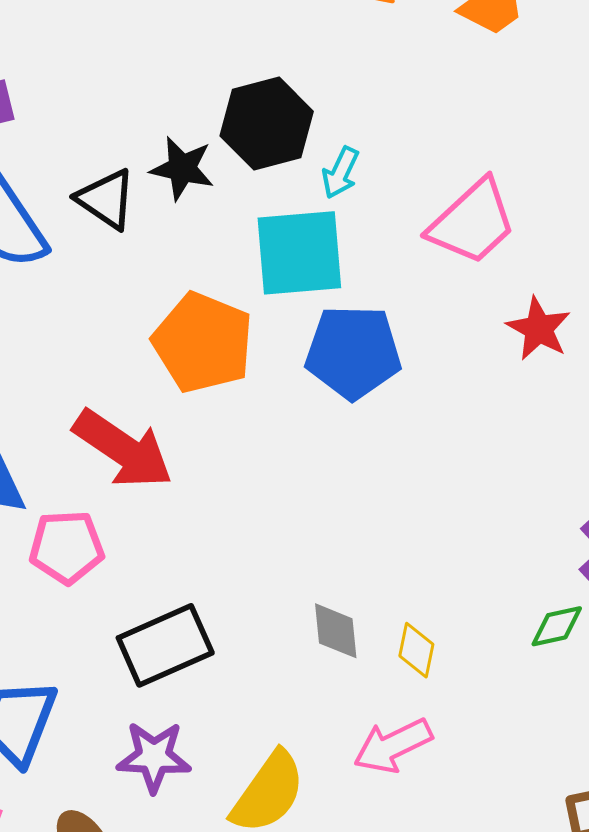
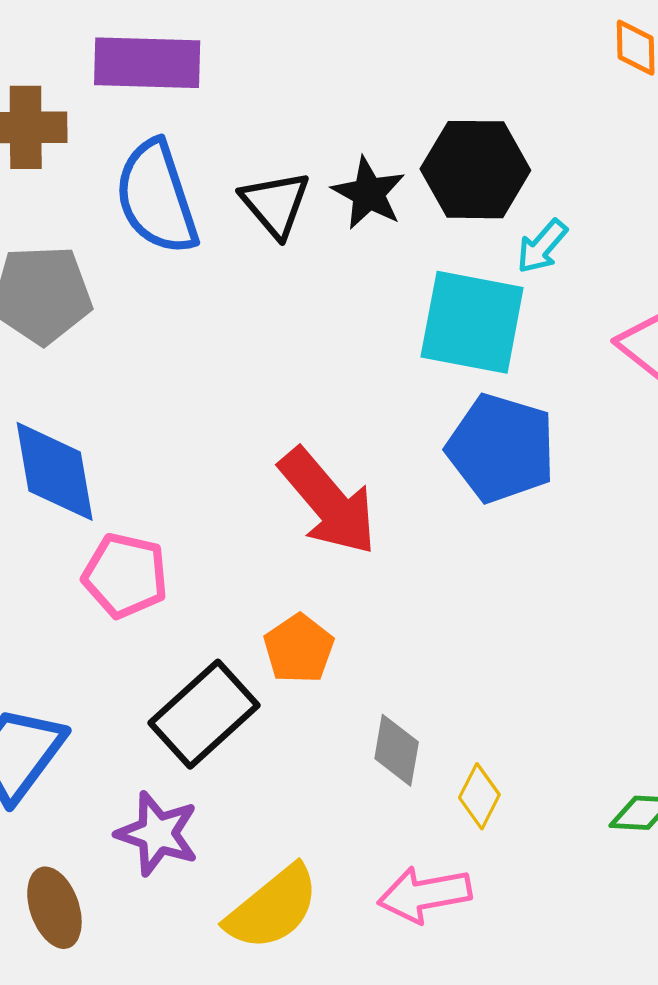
orange pentagon: (203, 343) -> (299, 649), moved, size x0.6
red arrow: (123, 449) -> (328, 502), moved
black rectangle: (165, 645) -> (204, 714), turned -34

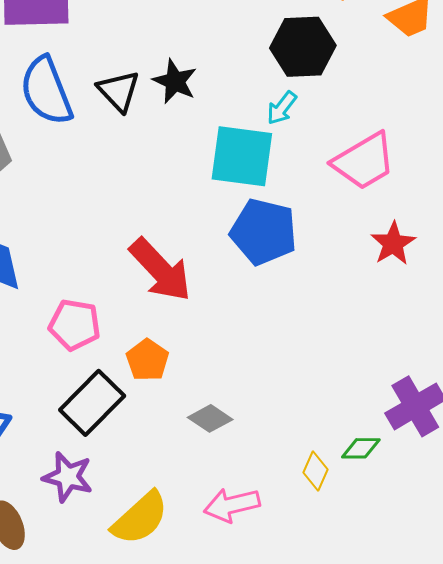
black hexagon: (475, 170) -> (303, 47), moved
pink pentagon: (125, 576) -> (75, 325), moved
gray diamond: (397, 750) -> (210, 418), turned -63
yellow diamond: (479, 796) -> (316, 471), moved

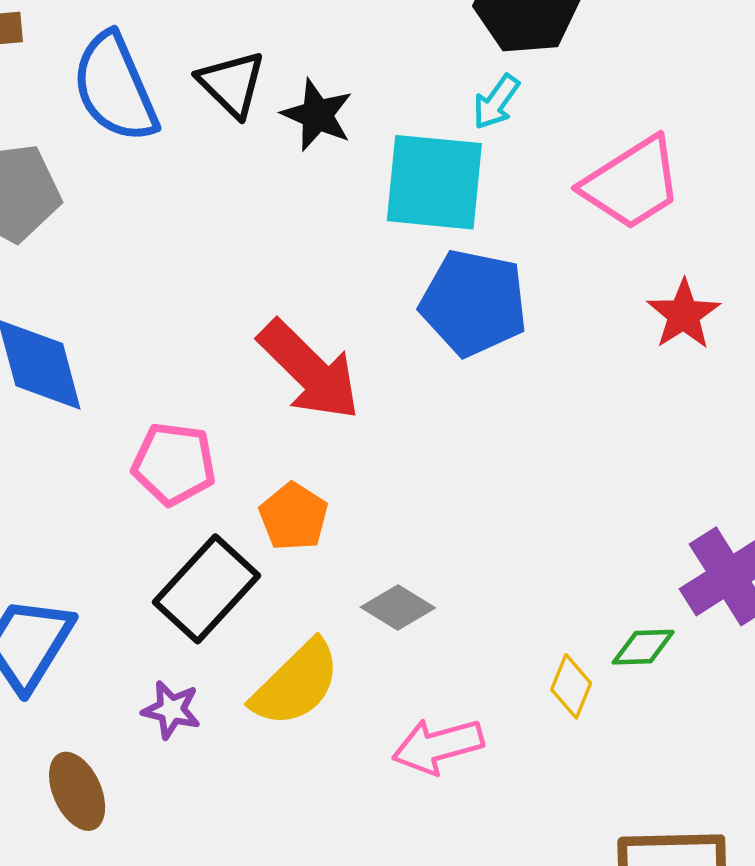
black star: (175, 81) -> (317, 115), moved
purple star: (68, 477) -> (171, 710), size x0.7
yellow semicircle: (140, 518) -> (296, 684), moved

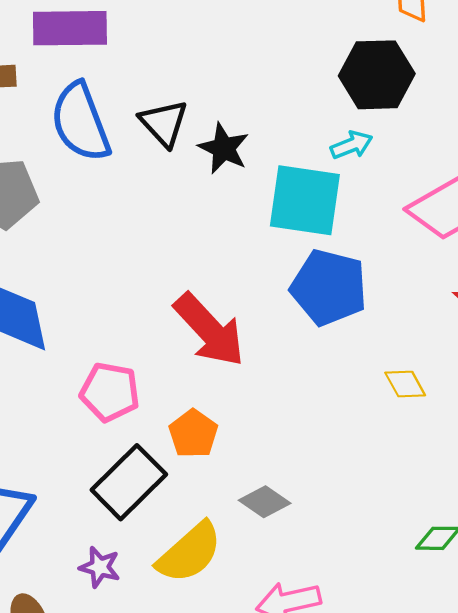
cyan arrow: (496, 102) -> (352, 145), turned -150
yellow diamond: (571, 686) -> (405, 384), moved, turned -54

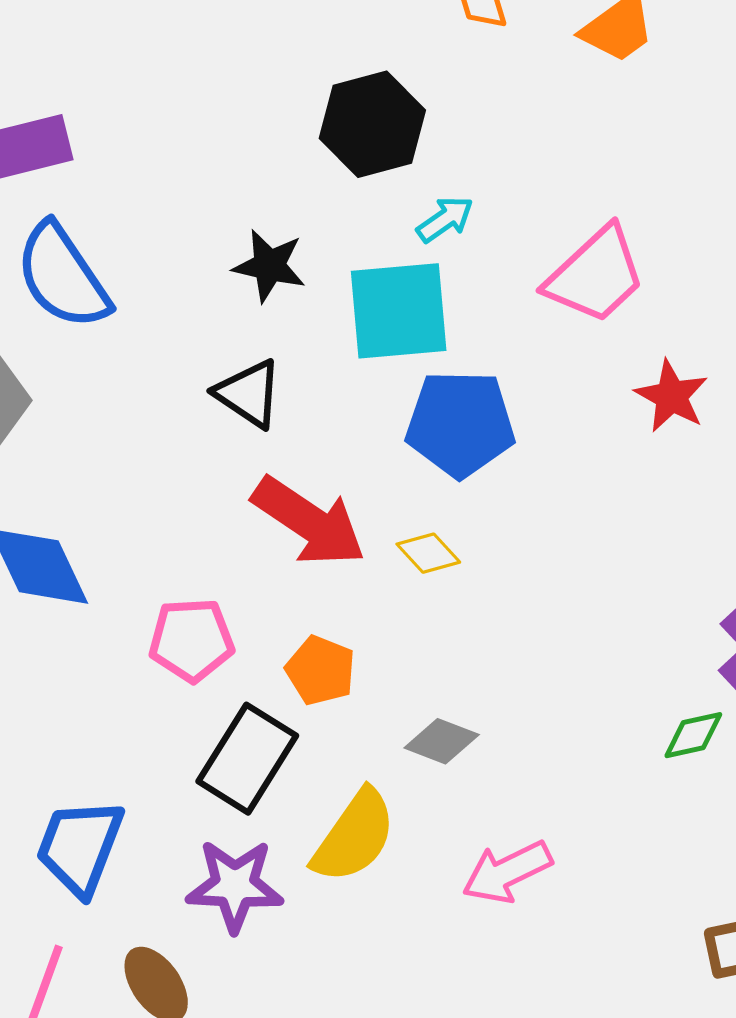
black hexagon: (377, 75) -> (372, 124), moved
black triangle: (164, 123) -> (249, 394), moved
yellow diamond: (405, 384) -> (428, 553), moved
purple star: (100, 567) -> (235, 886), size x1.6

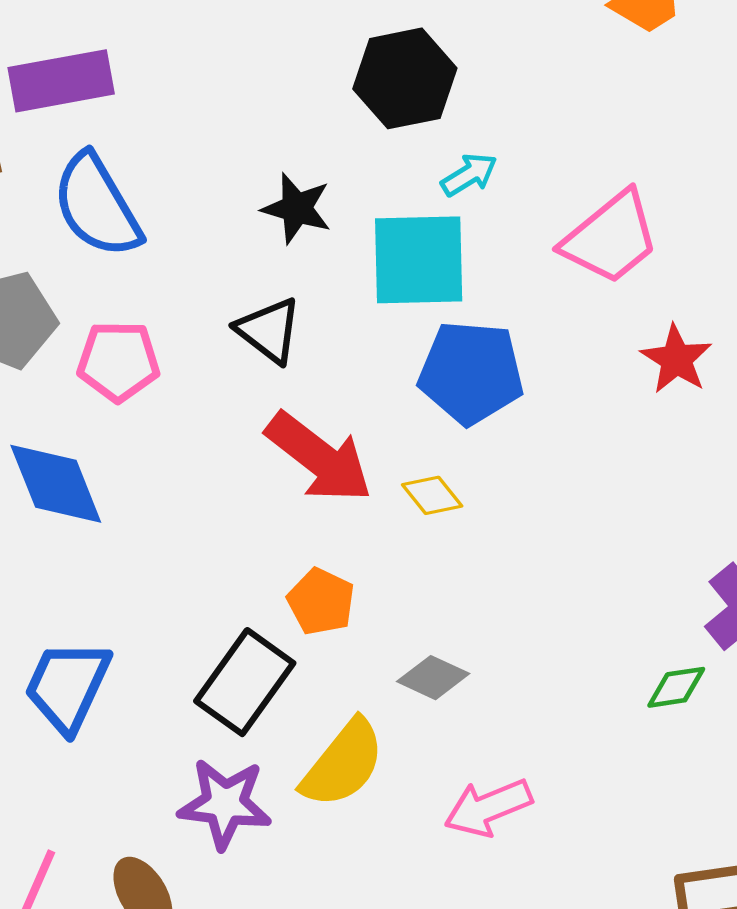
pink pentagon: (191, 640) -> (118, 361), moved
blue trapezoid: (80, 847) -> (67, 686), moved

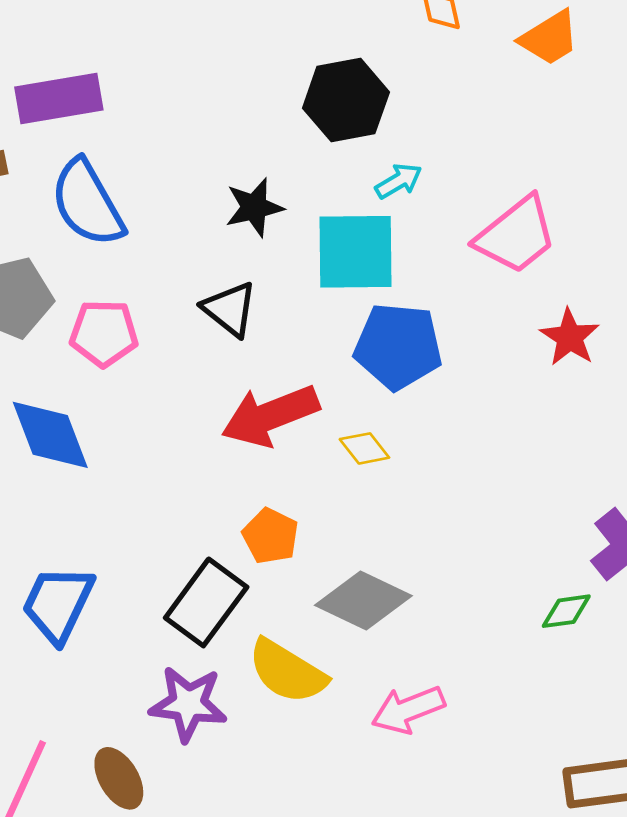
black star: (297, 208) -> (254, 207), turned -30
red arrow: (319, 457) -> (270, 416), turned 120
gray diamond: (433, 678) -> (363, 601), size x1.6
yellow semicircle: (343, 764) -> (287, 671), turned 82

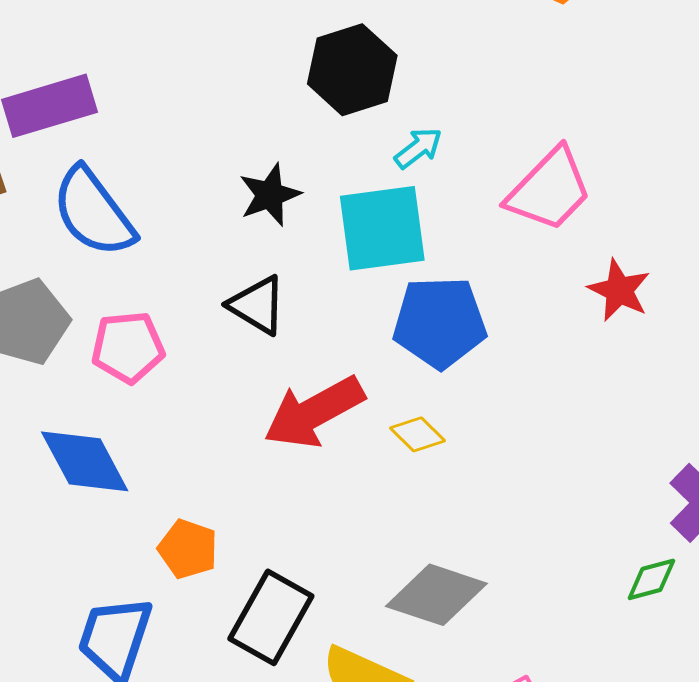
orange pentagon: (271, 536) -> (188, 549), moved

